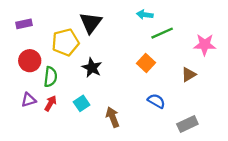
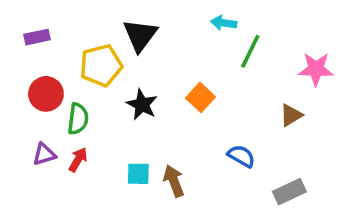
green line: (162, 33) -> (250, 51), turned -40
orange square: (146, 63) -> (200, 97), moved
cyan square: (82, 103) -> (138, 174), moved, turned 35

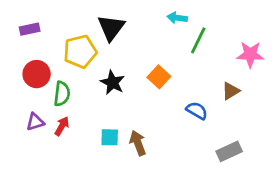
blue semicircle: (241, 156) -> (197, 111), moved

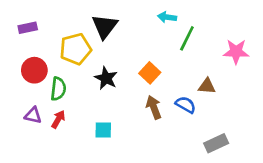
brown triangle: (231, 91) -> (207, 86), moved, turned 36
purple triangle: (35, 122) -> (33, 115), turned 30
brown arrow: (138, 143) -> (154, 107), moved

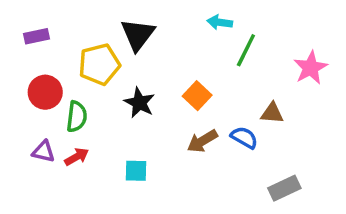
pink star: (236, 52) -> (311, 68), turned -30
brown arrow: (154, 107) -> (202, 141), turned -100
red arrow: (58, 119) -> (77, 157), turned 30

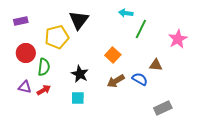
black star: (139, 103) -> (80, 74), moved

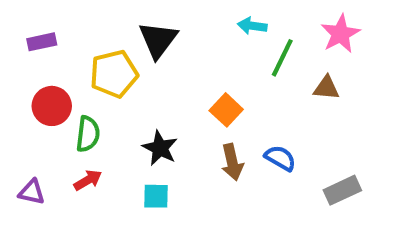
pink star: (178, 39) -> (340, 34), moved
brown triangle: (156, 65) -> (326, 88), moved
brown arrow: (116, 81) -> (232, 162), turned -72
purple triangle: (25, 87) -> (32, 192), moved
gray rectangle: (163, 108) -> (342, 190), moved

